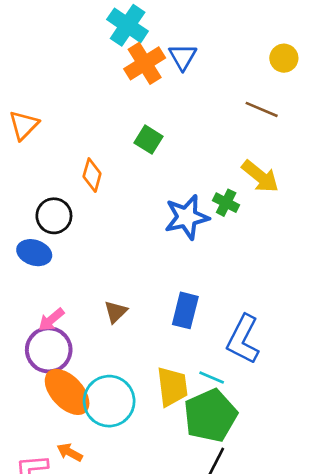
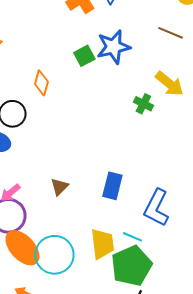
green square: (149, 140) -> (84, 56), turned 30
blue star: (187, 217) -> (113, 47), moved

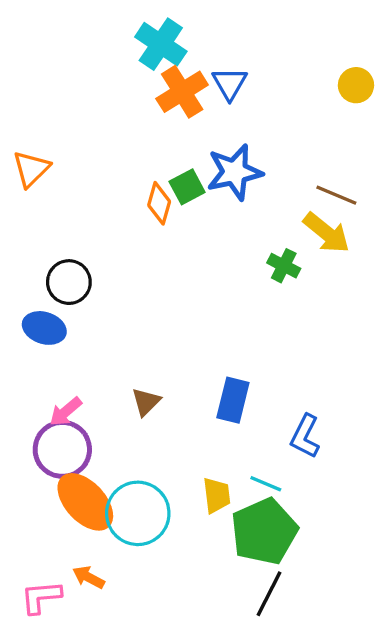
brown line: (170, 33) -> (336, 195), moved
orange diamond: (41, 83) -> (159, 203), moved
blue L-shape: (156, 208) -> (305, 436), size x0.7
yellow trapezoid: (102, 244) -> (217, 495), size x0.7

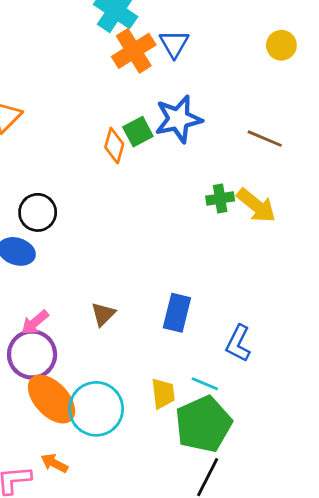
yellow arrow: (326, 233) -> (256, 205), moved
green cross: (284, 266) -> (220, 198), turned -36

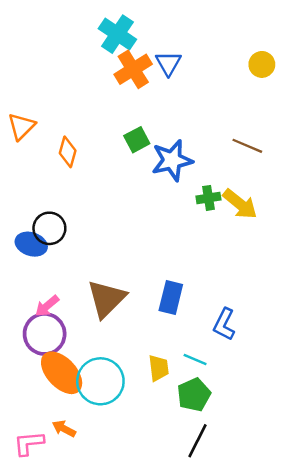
blue star: (178, 119) -> (172, 160), moved
orange diamond: (114, 146) -> (68, 152), moved
black circle: (38, 212) -> (49, 228), moved
brown triangle: (103, 314) -> (106, 299), size x1.8
green pentagon: (203, 424) -> (194, 395), size x0.7

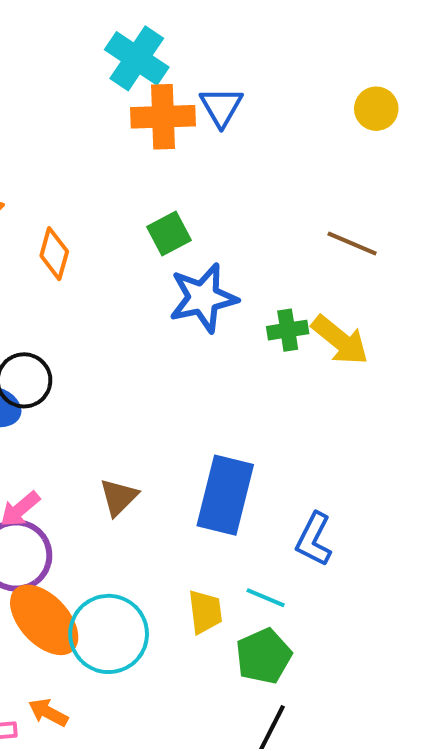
orange cross: (133, 69) -> (163, 117), turned 30
blue star: (172, 160) -> (203, 298), moved
blue rectangle: (171, 298) -> (225, 495), size x1.4
brown triangle: (106, 299) -> (119, 497), size x0.6

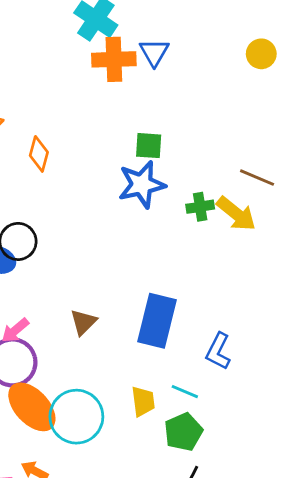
green square: (169, 233) -> (149, 146), moved, turned 32
brown line: (352, 244) -> (257, 178), moved

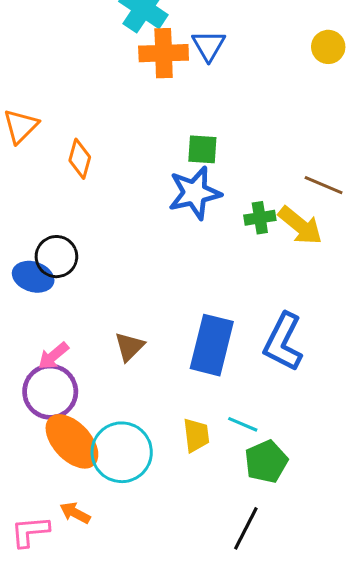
blue L-shape: (218, 351) -> (283, 342), moved, size x1.4
green pentagon: (183, 432) -> (266, 462), moved

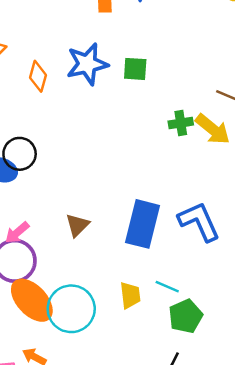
blue star: (195, 193) -> (87, 64), moved
blue L-shape: (283, 342) -> (199, 221), turned 129

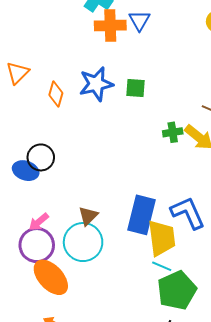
yellow trapezoid: (130, 295) -> (162, 238), moved, size x1.6
cyan circle: (71, 309) -> (83, 242), moved
green pentagon: (186, 316) -> (177, 290), size x1.4

